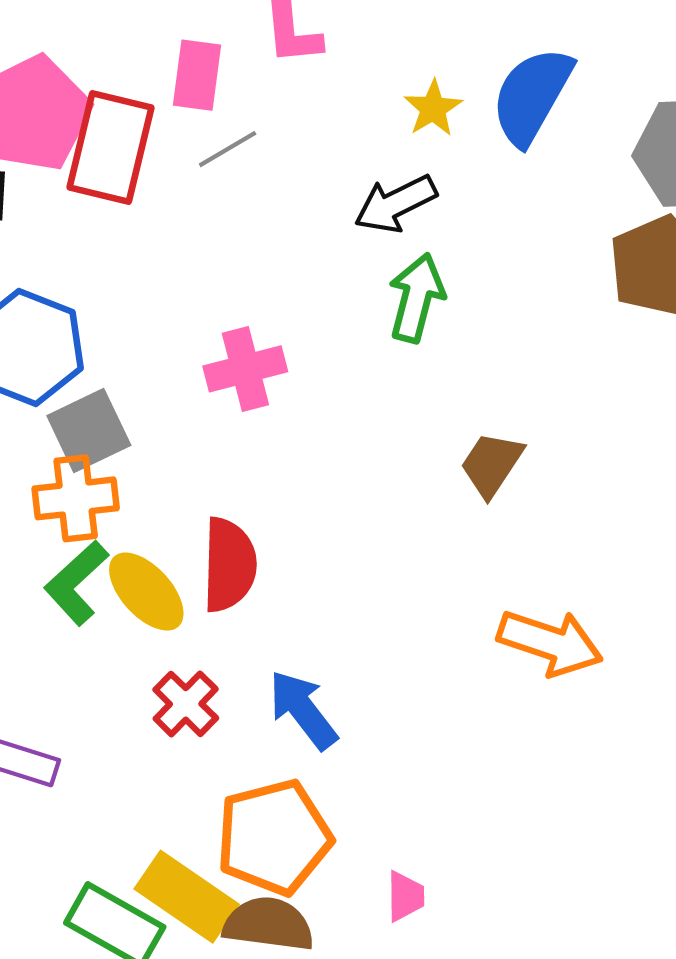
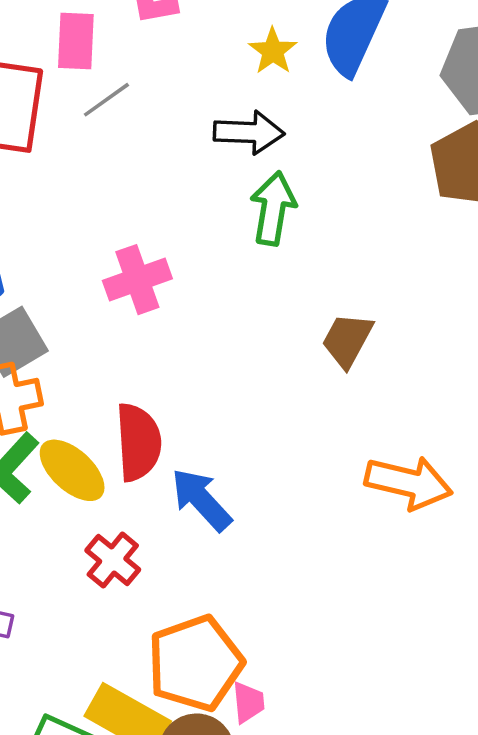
black arrow: (395, 204) -> (249, 132), turned -146
blue arrow: (303, 710) -> (201, 500), moved
pink trapezoid: (405, 896) -> (248, 702), moved

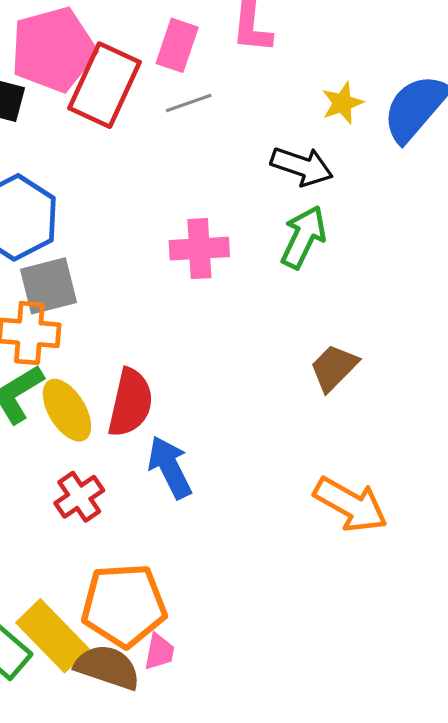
pink cross: (137, 280) -> (199, 249), moved

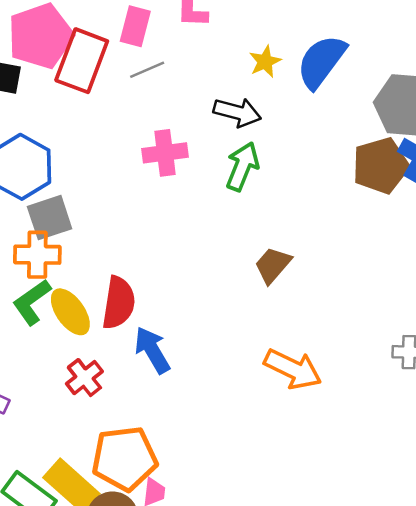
pink cross: (199, 249) -> (165, 153), moved

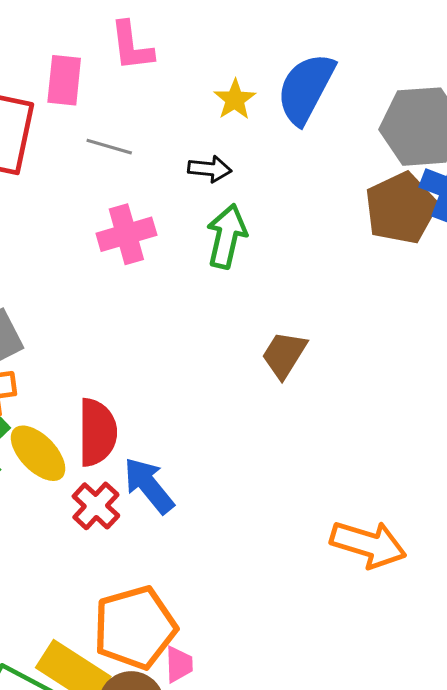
gray line: (147, 70) -> (109, 147), moved, turned 48
black arrow: (237, 112) -> (210, 169), size x0.7
orange arrow: (293, 369) -> (368, 544), moved
red cross: (84, 378) -> (96, 506), moved

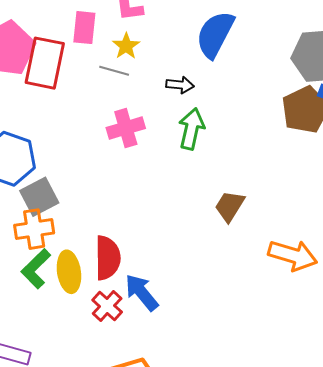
blue semicircle: (306, 88) -> (215, 34), moved
yellow star: (235, 99) -> (126, 46), moved
yellow ellipse: (38, 453) -> (69, 272), turned 36
orange arrow: (368, 544) -> (293, 255), moved

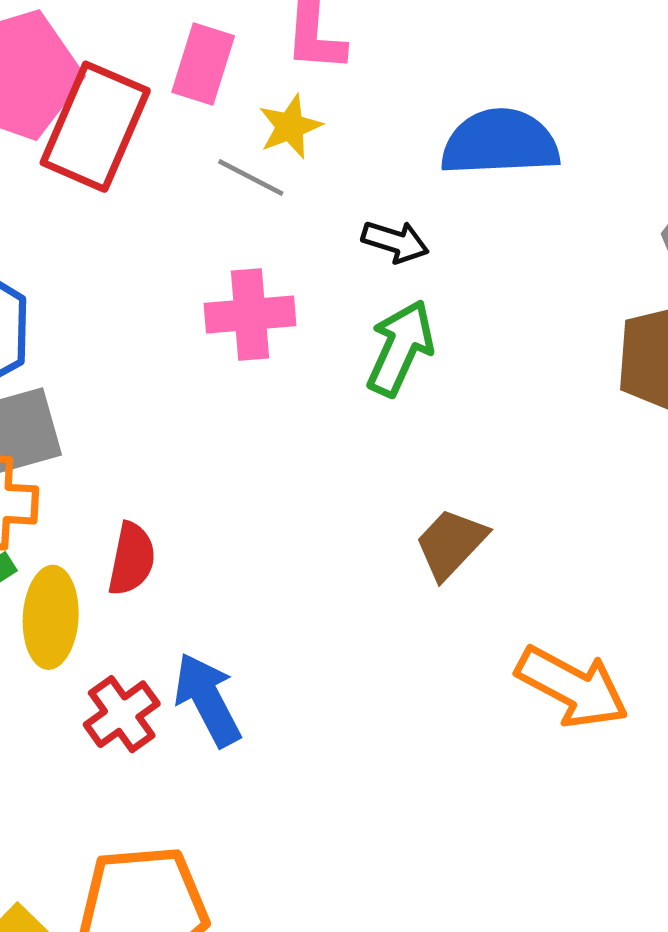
blue semicircle: (215, 34) -> (500, 142), turned 48
red semicircle: (108, 258) -> (132, 559), moved, size x0.7

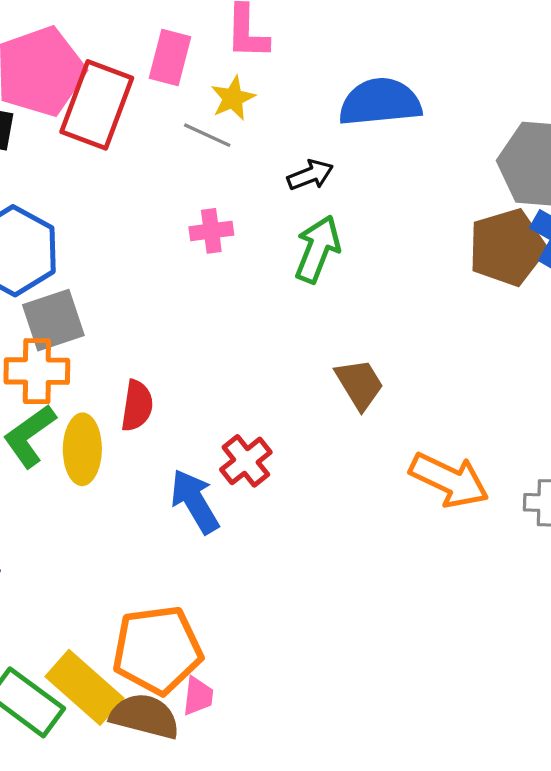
black arrow: (395, 242) -> (310, 175), turned -36
pink cross: (250, 315) -> (211, 231), size x0.7
brown trapezoid: (451, 544) -> (360, 384), turned 108
red cross: (122, 714) -> (246, 461), moved

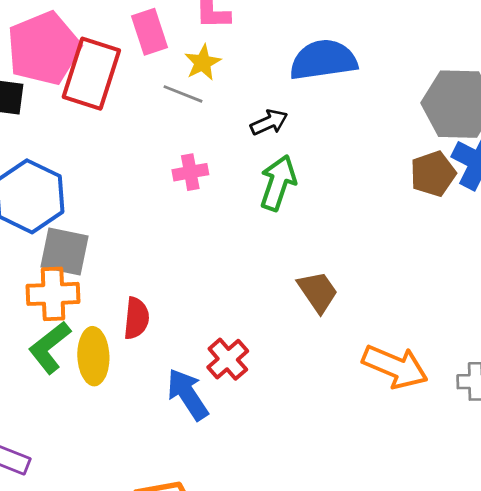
pink rectangle: (170, 57) -> (149, 32), turned -30
brown pentagon: (507, 247) -> (433, 174), size x0.7
gray square: (53, 320) -> (65, 252), turned 33

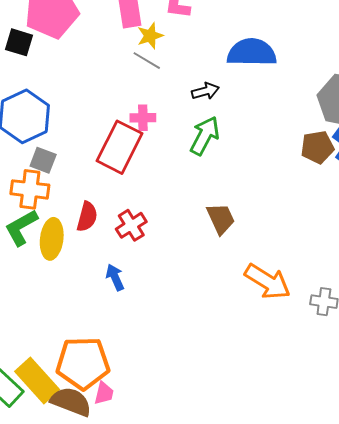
yellow star: (203, 63) -> (150, 36), moved
red rectangle: (91, 74) -> (119, 147), moved
gray square: (65, 252) -> (43, 160), size x0.7
red cross: (228, 359) -> (131, 225), moved
blue arrow: (188, 394) -> (115, 277), size x0.7

